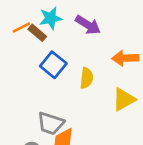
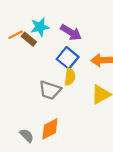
blue square: (53, 65) -> (68, 58), moved
gray trapezoid: (51, 123) -> (50, 90), moved

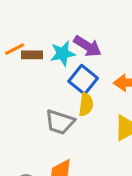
cyan star: (40, 27) -> (63, 54), moved
brown rectangle: (29, 39) -> (32, 55), turned -40

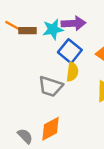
purple arrow: (87, 46) -> (74, 23), turned -35
orange line: (15, 49) -> (13, 26), turned 56

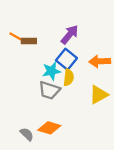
purple arrow: (74, 23) -> (70, 35), turned -48
cyan star: (53, 29) -> (51, 71), moved
orange diamond: (50, 129) -> (49, 128), turned 45

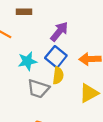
brown rectangle: (29, 41) -> (24, 12), moved
cyan star: (51, 71) -> (27, 61), moved

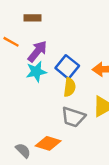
purple arrow: (59, 32) -> (37, 51), moved
gray trapezoid: (38, 89) -> (73, 117), moved

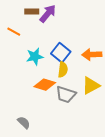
purple arrow: (37, 51) -> (48, 14), moved
orange diamond: (48, 143) -> (45, 85), moved

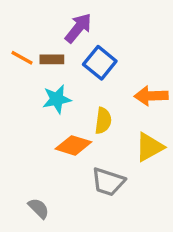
brown rectangle: (32, 12) -> (52, 59), moved
blue square: (61, 53) -> (100, 63), moved
gray trapezoid: (66, 95) -> (108, 182), moved

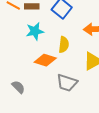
gray semicircle: (39, 208) -> (18, 87), moved

